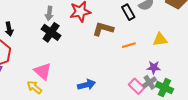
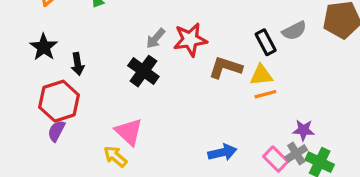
gray arrow: (49, 13) -> (156, 38), moved, turned 32
yellow triangle: (160, 40) -> (261, 75), moved
blue arrow: (86, 85) -> (222, 152), moved

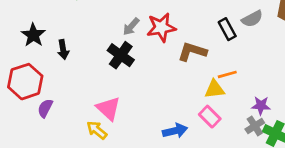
yellow triangle: (261, 75) -> (215, 89), moved
red hexagon: (59, 101) -> (25, 82), moved
blue arrow: (222, 152) -> (175, 131), moved
pink rectangle: (276, 159) -> (210, 117), moved

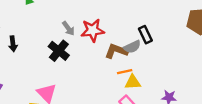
gray semicircle: (252, 19) -> (132, 47), moved
gray arrow: (131, 27) -> (68, 28), turned -80
orange line: (227, 74) -> (125, 72), moved

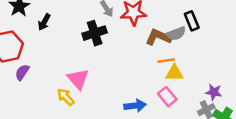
black arrow: (13, 44) -> (44, 22), turned 32
black cross: (59, 51) -> (95, 33), turned 30

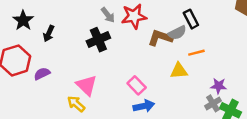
orange line: (166, 61) -> (196, 53), moved
purple semicircle: (22, 72) -> (42, 74), moved, turned 35
pink rectangle: (167, 97) -> (137, 85), moved

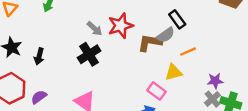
pink rectangle: (137, 85) -> (157, 91), moved

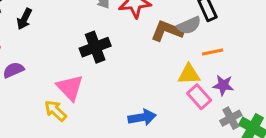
black cross: (89, 54) -> (95, 47), moved
purple star: (215, 81) -> (223, 85), moved
pink rectangle: (157, 91) -> (199, 97), moved

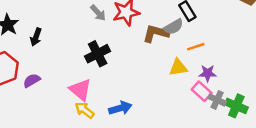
pink rectangle: (199, 97) -> (202, 91), moved
yellow arrow: (56, 111) -> (85, 110), moved
blue arrow: (142, 117) -> (120, 108), moved
gray cross: (231, 118) -> (217, 100), turned -30

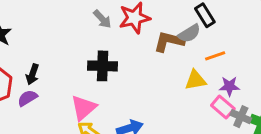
black arrow: (36, 37) -> (32, 74), moved
black cross: (98, 54) -> (103, 66), turned 30
pink triangle: (80, 90) -> (84, 108), turned 40

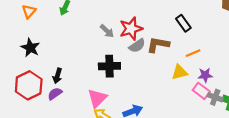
gray semicircle: (189, 33) -> (137, 46), moved

